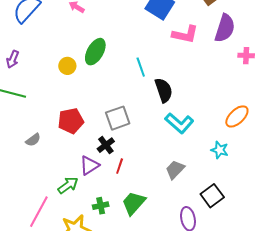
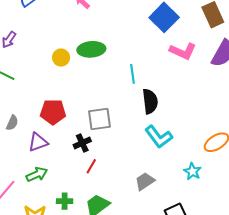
green ellipse: (95, 52) -> (91, 49), turned 44
gray semicircle: (33, 140) -> (12, 123), turned -42
purple triangle: (89, 165) -> (38, 142), moved

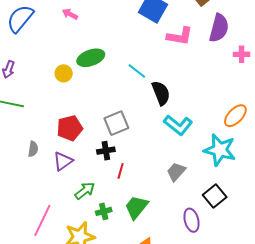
cyan line: (133, 74) -> (137, 71), turned -30
black cross: (82, 143) -> (106, 151), turned 30
cyan star: (192, 171) -> (220, 150), size x1.8
green arrow: (37, 174) -> (85, 191), moved

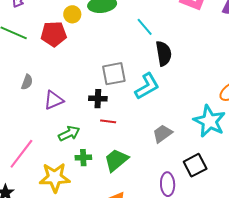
cyan L-shape: (178, 125) -> (147, 86), moved, turned -80
red pentagon: (70, 128) -> (54, 34), moved
red line: (121, 171) -> (108, 121), turned 70

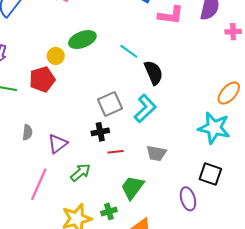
gray trapezoid: (162, 134) -> (156, 153), moved, turned -120
pink line: (21, 154) -> (39, 184), moved
green cross: (83, 158) -> (109, 211), moved
black square: (195, 165) -> (210, 174), turned -30

